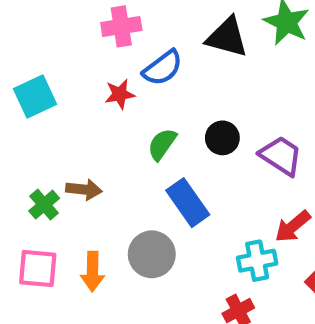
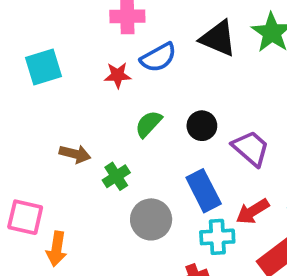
blue rectangle: (188, 203) -> (204, 191), moved
green cross: (44, 205) -> (116, 176), moved
gray circle: (152, 254) -> (151, 219), moved
orange arrow: (93, 271) -> (57, 249), moved

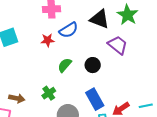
purple trapezoid: (251, 148) -> (118, 45), moved
brown arrow: (75, 154) -> (17, 98), moved

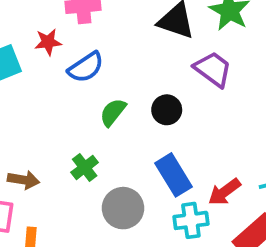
blue semicircle: (69, 30) -> (86, 67), moved
red star: (48, 40) -> (48, 42), moved

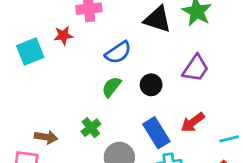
blue semicircle: (86, 67) -> (118, 52), moved
purple trapezoid: (213, 69) -> (196, 68), moved, turned 88
red arrow: (224, 192) -> (193, 122), moved

